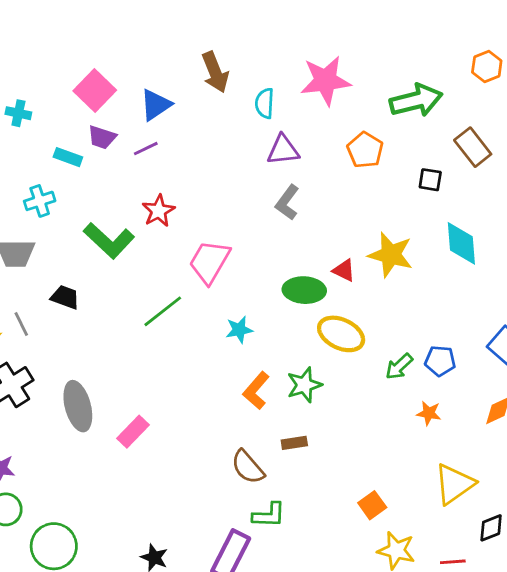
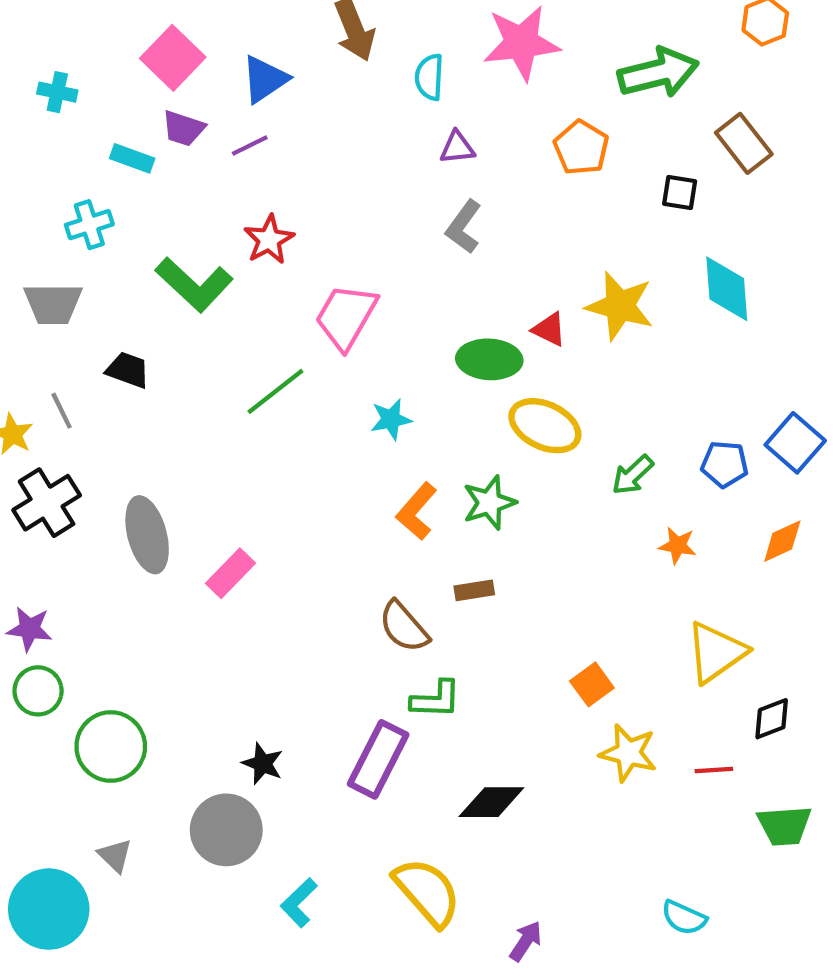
purple triangle: (283, 150) -> (457, 148), size x0.7
blue pentagon: (440, 361) -> (725, 464), moved

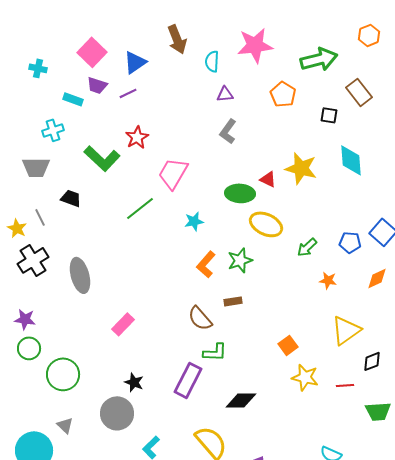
pink rectangle: (231, 573) -> (123, 324), moved

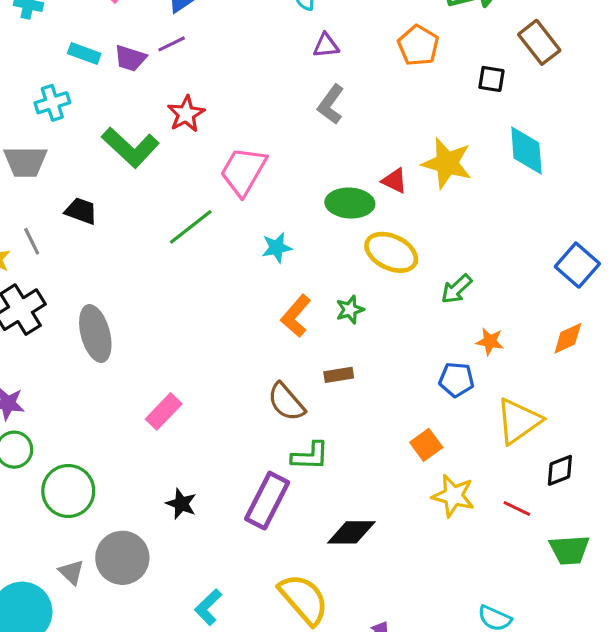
purple trapezoid: (97, 85) -> (130, 58), moved
blue pentagon: (350, 242) -> (456, 380), moved
green star: (240, 260) -> (350, 310), size x0.7
red line: (345, 385) -> (517, 508), turned 30
gray circle: (117, 413) -> (122, 558), moved

